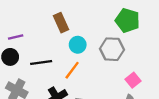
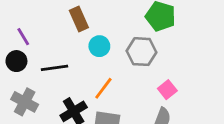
purple line: (16, 37) -> (23, 37), turned 72
orange line: (72, 70) -> (103, 88), moved

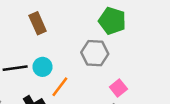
cyan circle: (99, 46) -> (43, 67), moved

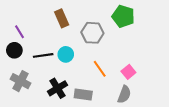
gray hexagon: (95, 53) -> (92, 33), moved
orange line: (60, 87) -> (100, 69), moved, turned -72

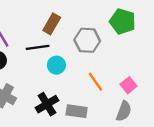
brown rectangle: (62, 18) -> (52, 24), turned 54
black line: (43, 55) -> (38, 47), moved

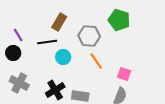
orange line: (95, 82) -> (96, 61), moved
pink square: (129, 85) -> (124, 74), turned -32

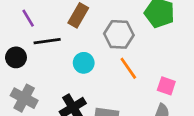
purple line: (18, 35) -> (28, 18), moved
black line: (47, 42) -> (47, 41), moved

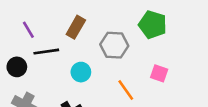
orange line: (128, 68) -> (126, 90), moved
pink square: (166, 86) -> (159, 73), moved

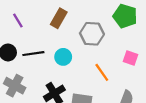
black line: (46, 52) -> (33, 54), moved

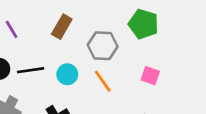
orange line: (102, 72) -> (103, 81), moved

